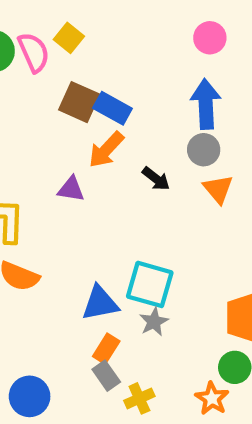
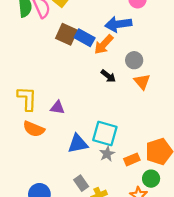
blue arrow: (206, 104) -> (118, 24), moved, turned -95
orange arrow: (106, 150) -> (104, 44), moved
purple triangle: (71, 189) -> (57, 108), moved
orange rectangle: (106, 349) -> (132, 159), moved, turned 35

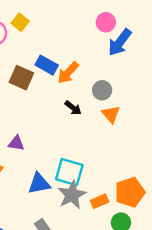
blue arrow: (118, 24) -> (120, 42), moved, turned -45
brown square: (67, 34) -> (21, 78), moved
gray star: (107, 154) -> (72, 195), size x1.6

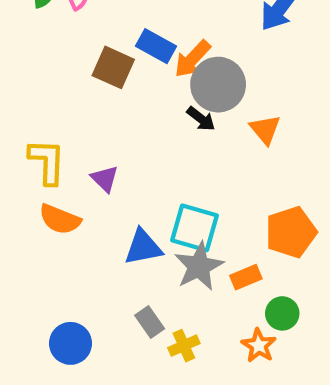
gray circle: (102, 90) -> (218, 85), moved, size x1.6
purple triangle: (16, 143) -> (105, 179), turned 36
orange pentagon: (130, 192) -> (291, 232), moved

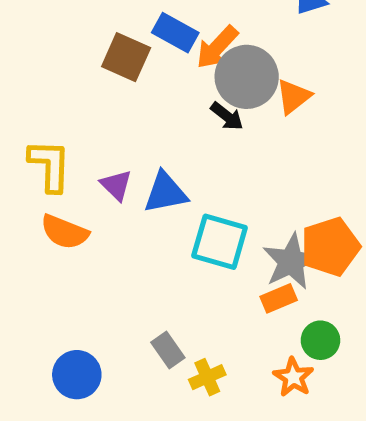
orange triangle: (265, 129) -> (293, 97), moved, turned 32
blue triangle: (143, 247) -> (165, 193), moved
gray star: (199, 266) -> (291, 261), moved

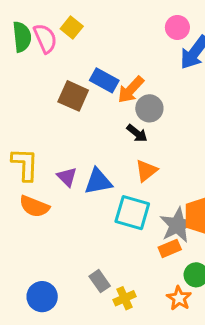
gray circle: (247, 77) -> (149, 108), size x0.7
orange triangle: (293, 97) -> (146, 171), moved

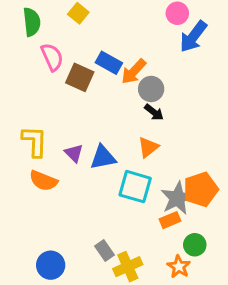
pink semicircle: (45, 38) -> (52, 57), moved
black arrow: (137, 133) -> (154, 112), moved
yellow cross: (125, 298) -> (128, 267), size x1.4

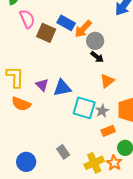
orange triangle: (148, 147) -> (107, 81), moved
gray star: (177, 198) -> (102, 111), moved, size x0.6
yellow cross: (128, 267) -> (94, 163), moved

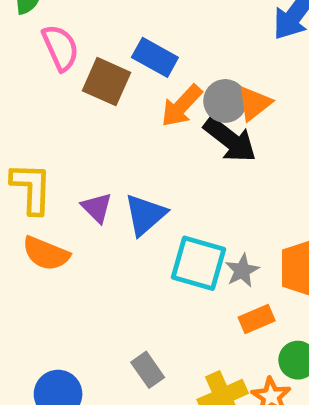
orange arrow: (83, 29) -> (182, 106), moved
black arrow: (97, 57) -> (230, 140), size x1.6
orange triangle: (107, 81) -> (254, 103), moved
blue triangle: (62, 88) -> (145, 215), turned -30

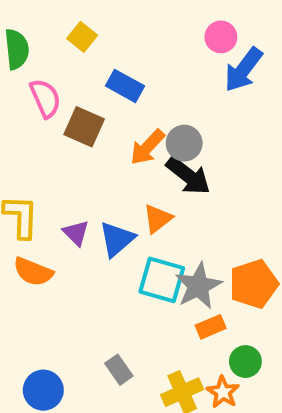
blue rectangle: (155, 57) -> (125, 86), moved
orange triangle: (254, 103) -> (158, 219), moved
gray star: (242, 271) -> (198, 286), size x1.6

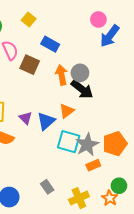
orange arrow: (147, 147) -> (61, 75), turned 126
green circle: (245, 362) -> (119, 186), moved
orange star: (223, 392) -> (110, 198), moved

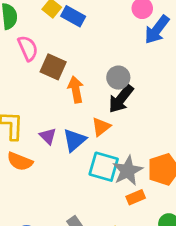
blue rectangle: (50, 44) -> (73, 16), moved
orange arrow: (61, 75) -> (76, 90), moved
black arrow: (82, 89) -> (121, 99), turned 90

